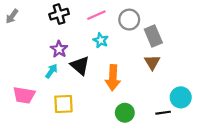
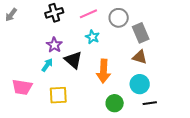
brown triangle: (152, 62) -> (140, 57), turned -42
cyan circle: (181, 97) -> (140, 84), moved

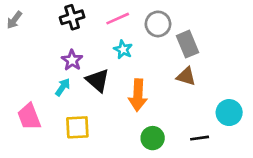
cyan circle: (140, 84) -> (229, 113), moved
pink trapezoid: (22, 87) -> (29, 117), turned 60

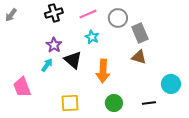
yellow square: (77, 127) -> (70, 103), moved

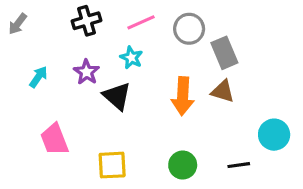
cyan star: (92, 37) -> (131, 58), moved
cyan arrow: (47, 65) -> (38, 77), moved
orange arrow: (103, 71) -> (183, 96), moved
pink trapezoid: (22, 87) -> (54, 139), moved

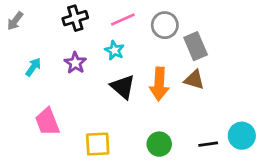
black triangle: (117, 96) -> (123, 87), moved
cyan circle: (274, 135) -> (242, 136), moved

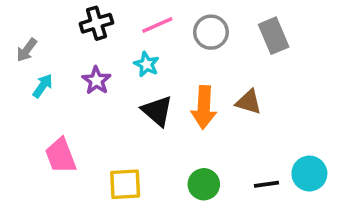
gray arrow: (15, 21) -> (27, 50), moved
gray rectangle: (196, 46) -> (274, 36), moved

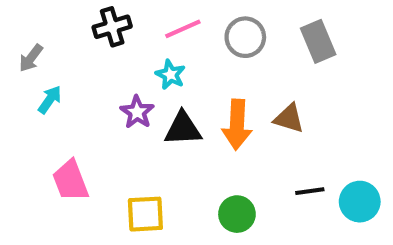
purple star: (96, 80) -> (137, 112), moved
black triangle: (157, 111) -> (183, 129), turned -44
black line: (266, 184) -> (310, 191), moved

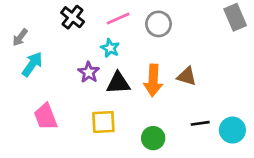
black cross: (112, 27) -> (73, 17), turned -35
gray rectangle: (318, 41) -> (235, 17), moved
cyan arrow: (50, 100) -> (32, 64), size x1.4
yellow square: (145, 214) -> (103, 122), moved

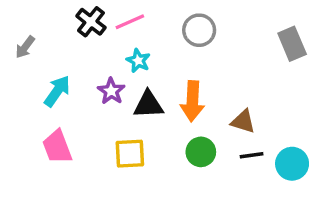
gray rectangle: (235, 17) -> (292, 44), moved
pink line: (118, 19) -> (130, 22), moved
cyan arrow: (32, 64) -> (57, 91), moved
brown triangle: (187, 76) -> (243, 121), moved
green circle: (153, 138) -> (201, 152), moved

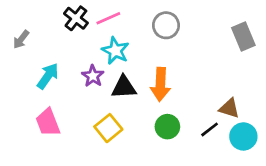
cyan star: (138, 61) -> (115, 51), size x1.4
brown triangle: (243, 121) -> (229, 108), moved
yellow square: (130, 154) -> (108, 128), turned -36
black line: (252, 155) -> (210, 129), turned -30

